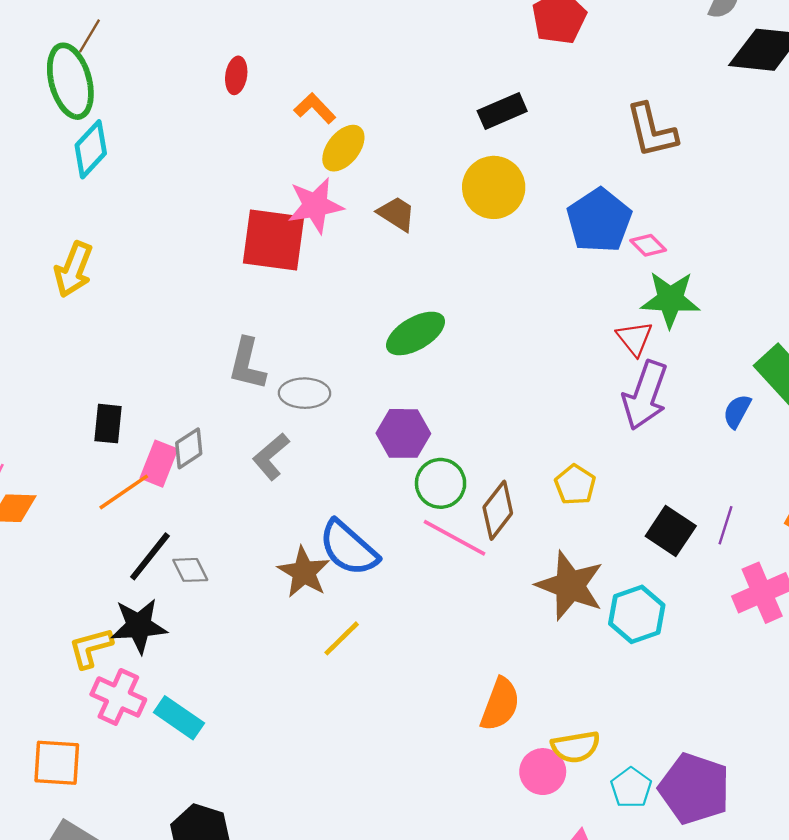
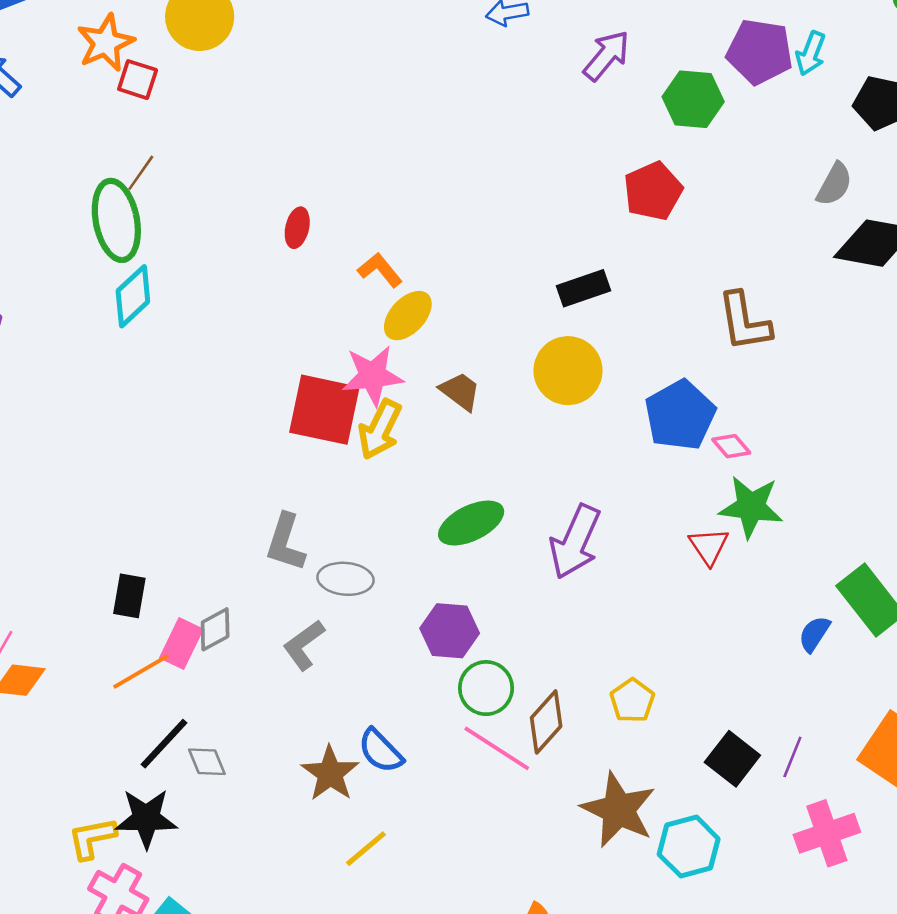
yellow arrow: (74, 269) -> (380, 429), moved
purple arrow: (645, 395) -> (575, 542), moved
blue semicircle: (348, 548) -> (381, 751), size x0.7

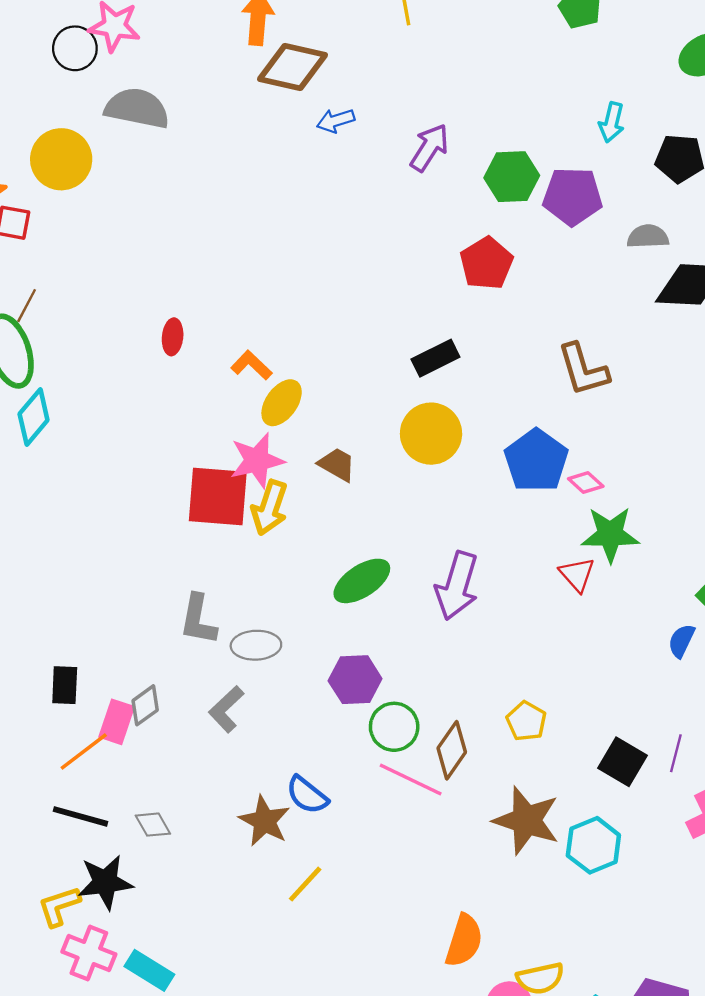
purple pentagon: (760, 52) -> (572, 196), moved
gray semicircle: (834, 184) -> (648, 237), turned -114
black line: (164, 744) -> (81, 816), moved, turned 70

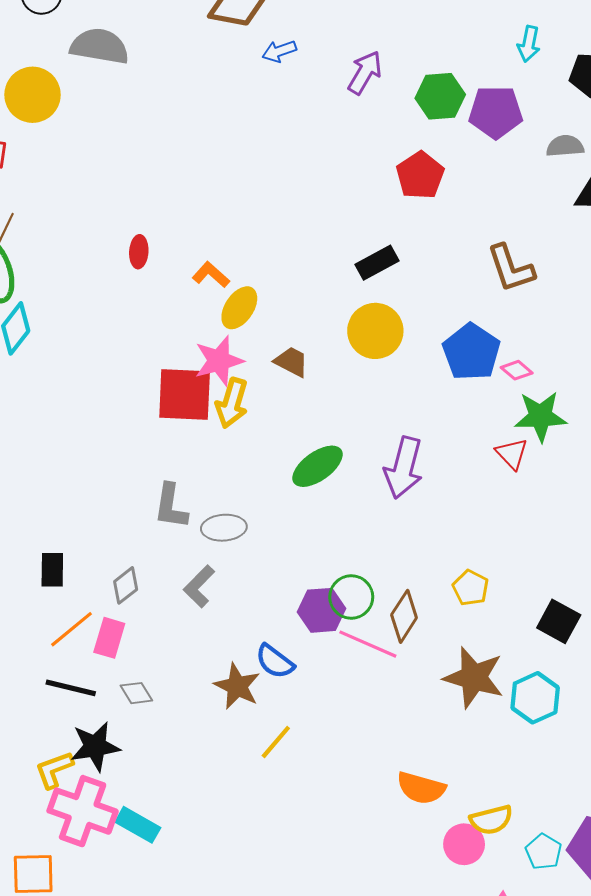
purple hexagon: (355, 680) -> (322, 610), moved
pink rectangle: (117, 722) -> (109, 638), moved
orange semicircle: (464, 941) -> (421, 788), turned 90
pink cross: (89, 953) -> (83, 811), size x1.4

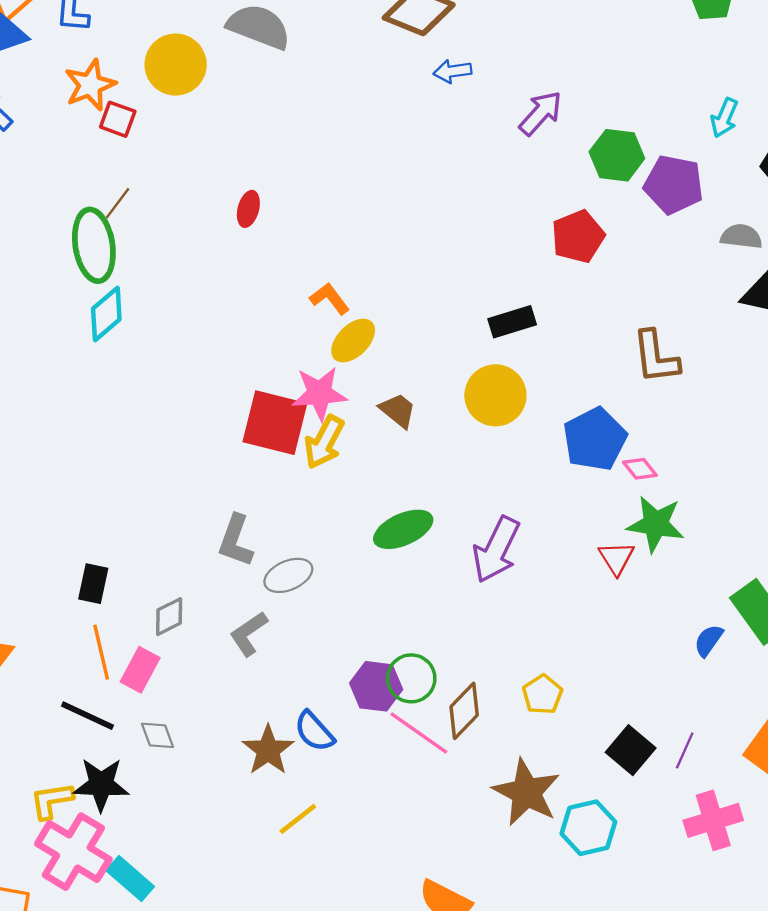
red ellipse: (139, 252) -> (248, 209), moved
gray ellipse: (224, 528) -> (288, 575), turned -30
orange line: (72, 629) -> (101, 652), turned -75

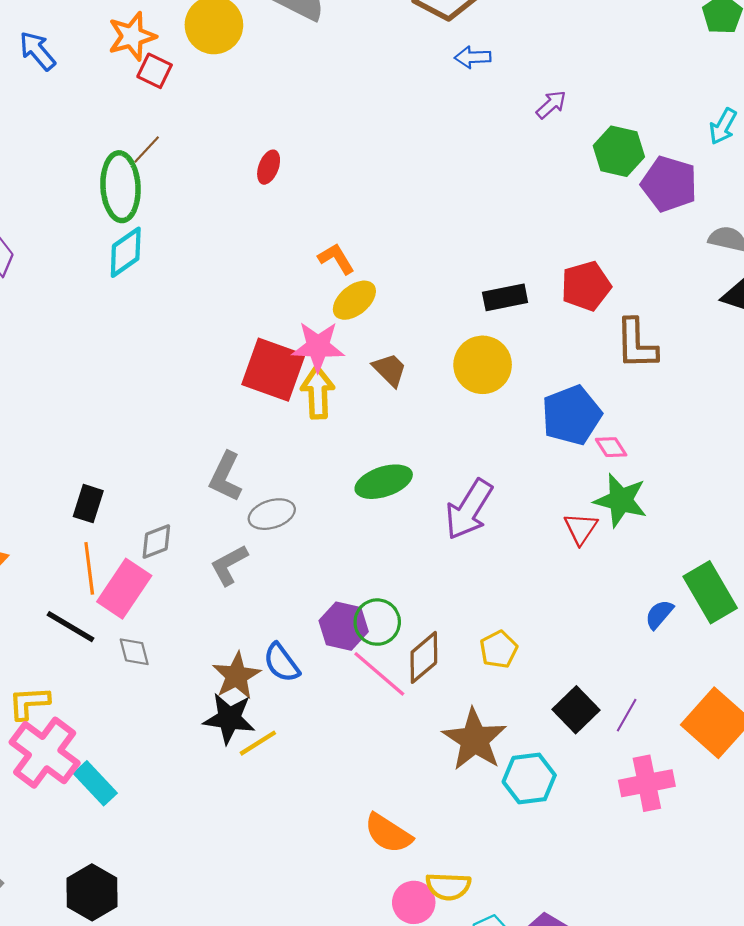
purple arrow: (541, 113) -> (551, 105), size x0.7
red pentagon: (578, 237) -> (586, 286), moved
yellow arrow: (324, 442) -> (318, 393), turned 144
pink rectangle: (140, 670) -> (124, 589), size x1.4
black star: (101, 784) -> (229, 718), moved

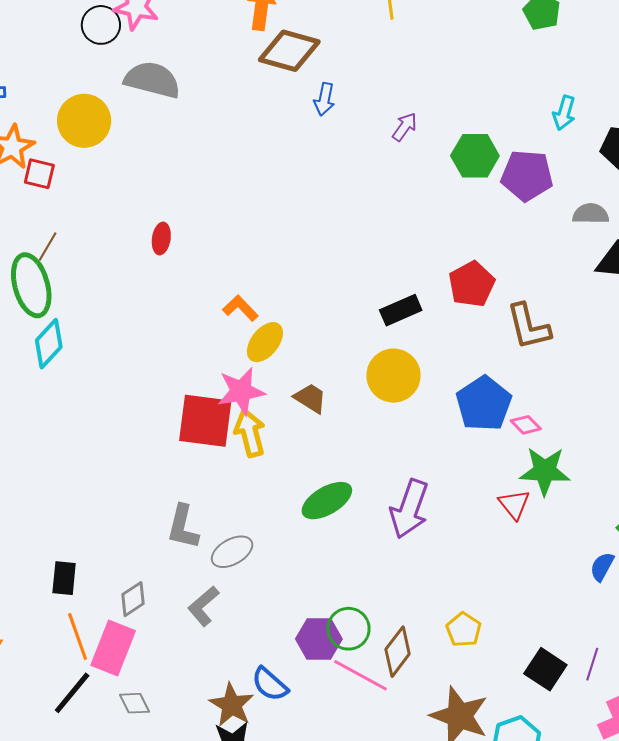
blue arrow: (473, 57) -> (324, 99), turned -64
black line: (71, 627) -> (72, 693), turned -69

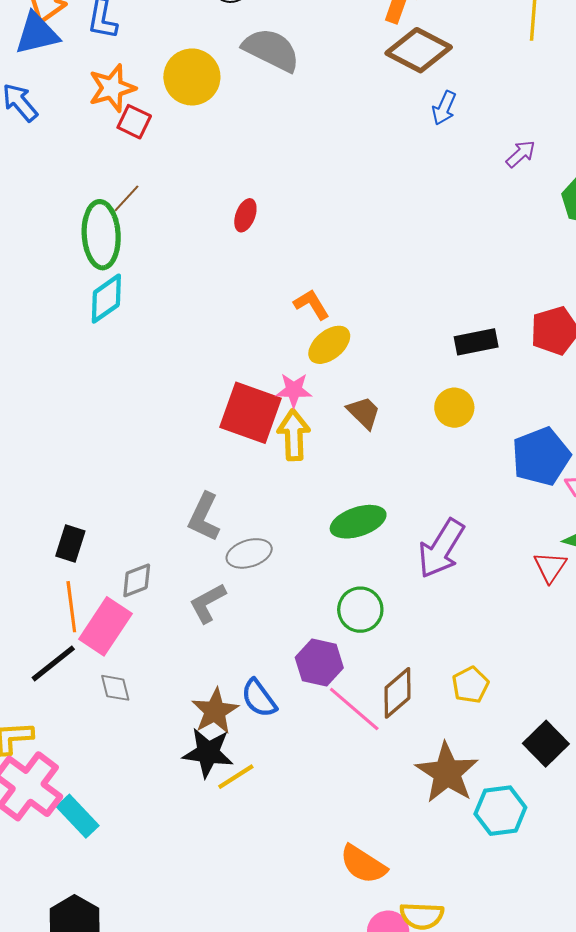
yellow circle: (393, 376) -> (454, 408), size x0.7
pink star: (241, 391) -> (294, 390), size x0.7
green circle: (348, 629) -> (360, 610), moved

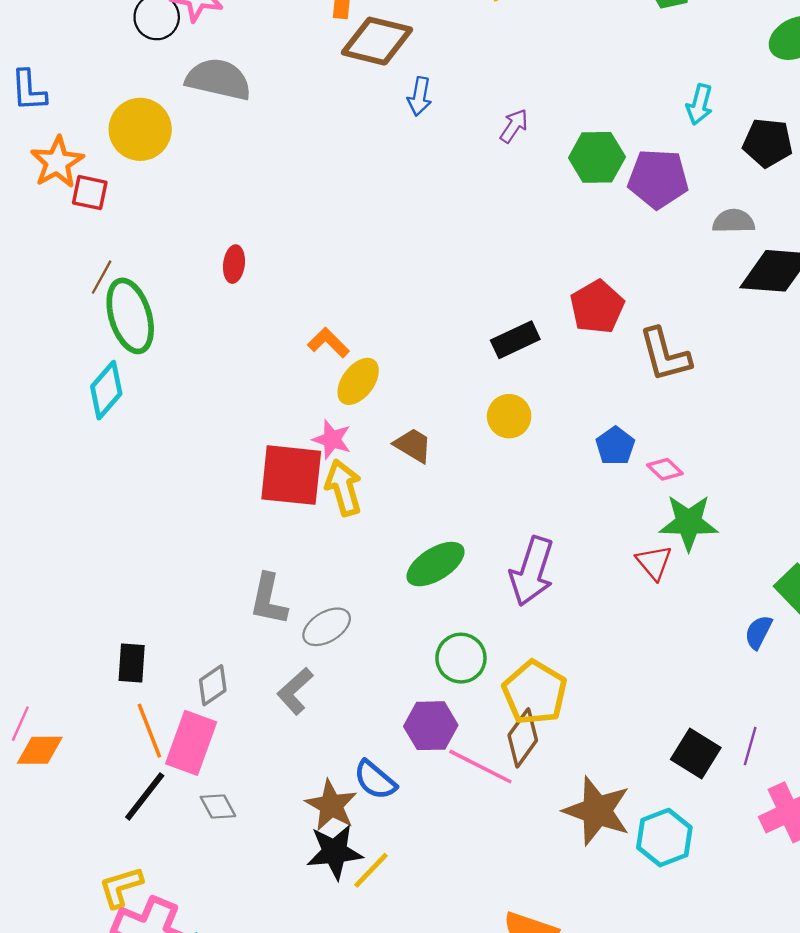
green ellipse: (101, 235) -> (130, 316), moved
pink star: (294, 390) -> (332, 439), turned 30
blue pentagon: (541, 456) -> (615, 446), size x0.6
yellow pentagon: (470, 685) -> (535, 693), moved, size x1.6

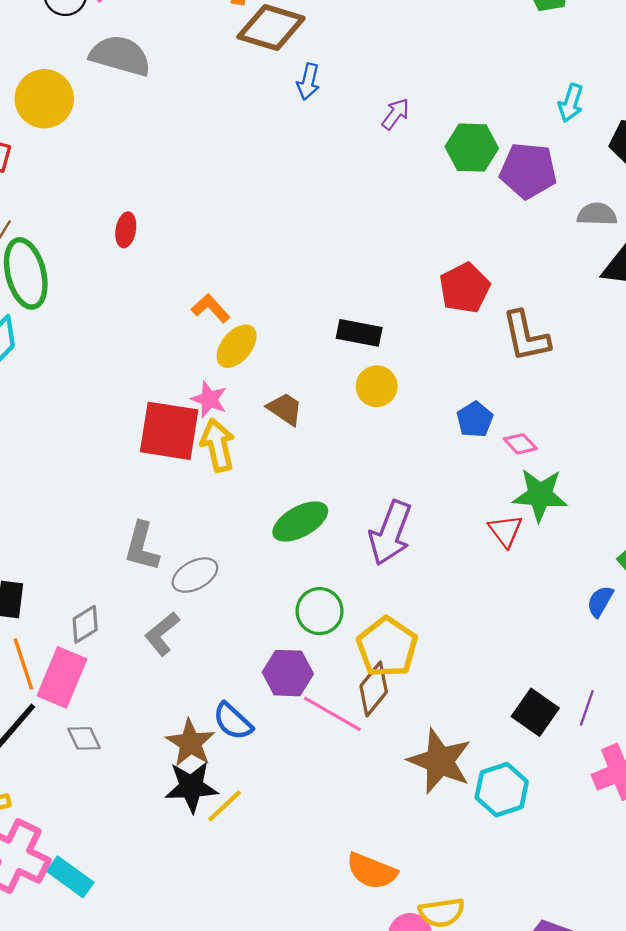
black rectangle: (515, 340) -> (359, 333), moved, turned 33

